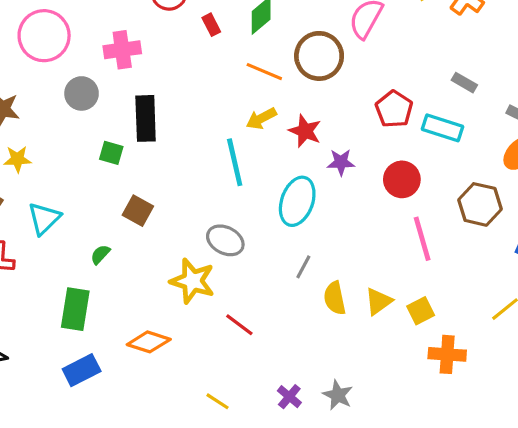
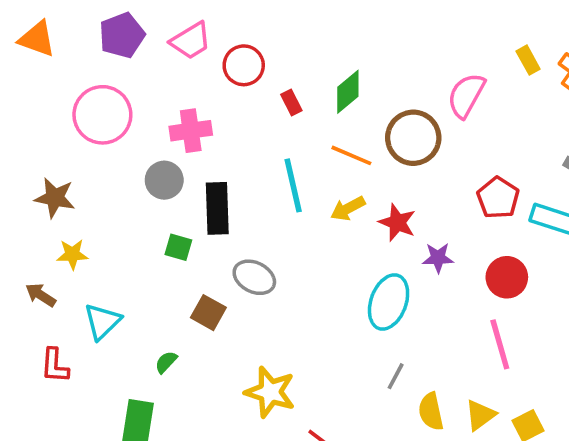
gray circle: (82, 93) -> (164, 180), moved
cyan line: (235, 162) -> (293, 185), moved
pink line: (422, 239) -> (500, 344), moved
gray ellipse: (225, 240) -> (254, 277), moved

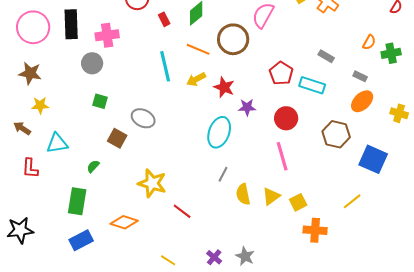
pink circle: (102, 115) -> (33, 27), moved
black rectangle: (217, 208) -> (71, 24), moved
cyan triangle: (102, 321) -> (57, 143), turned 35

